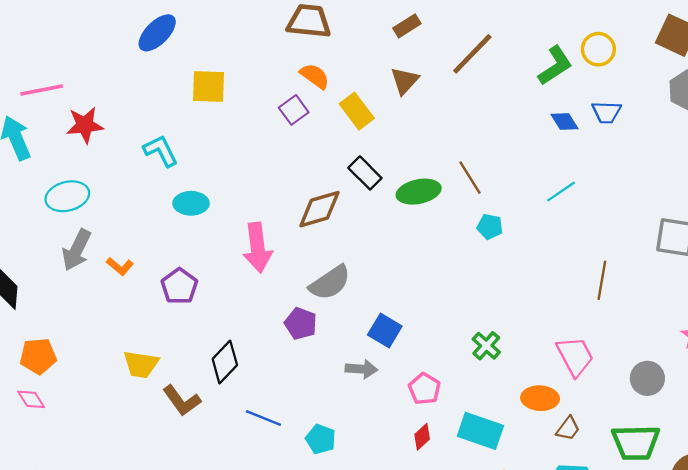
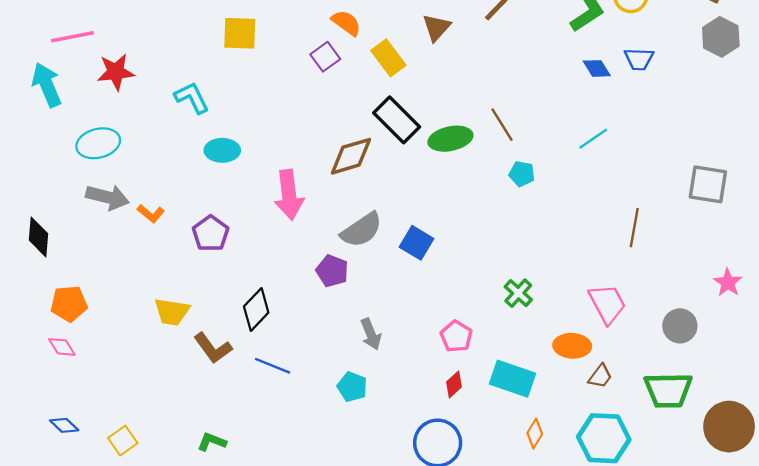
black rectangle: (365, 173) -> (397, 120), size x1.4
gray arrow: (77, 250) -> (108, 197), turned -102
blue square: (385, 330) -> (417, 243), moved
gray arrow: (361, 369) -> (371, 334), moved, turned 64
blue line: (263, 418) -> (273, 366), moved

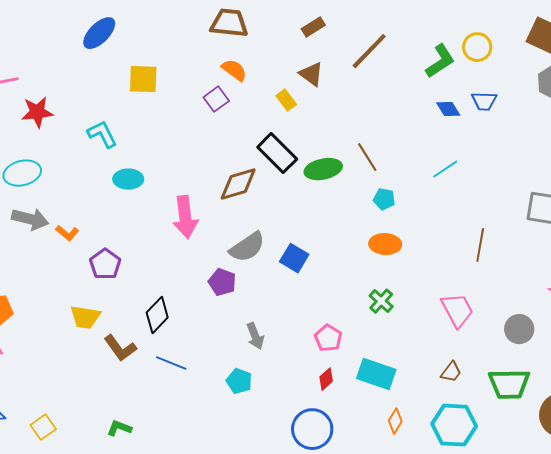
brown triangle: (436, 27) -> (311, 74), turned -36
yellow rectangle: (388, 58) -> (286, 100), moved, size x0.7
purple pentagon: (211, 233) -> (105, 264), moved
orange ellipse: (572, 346) -> (385, 244), moved

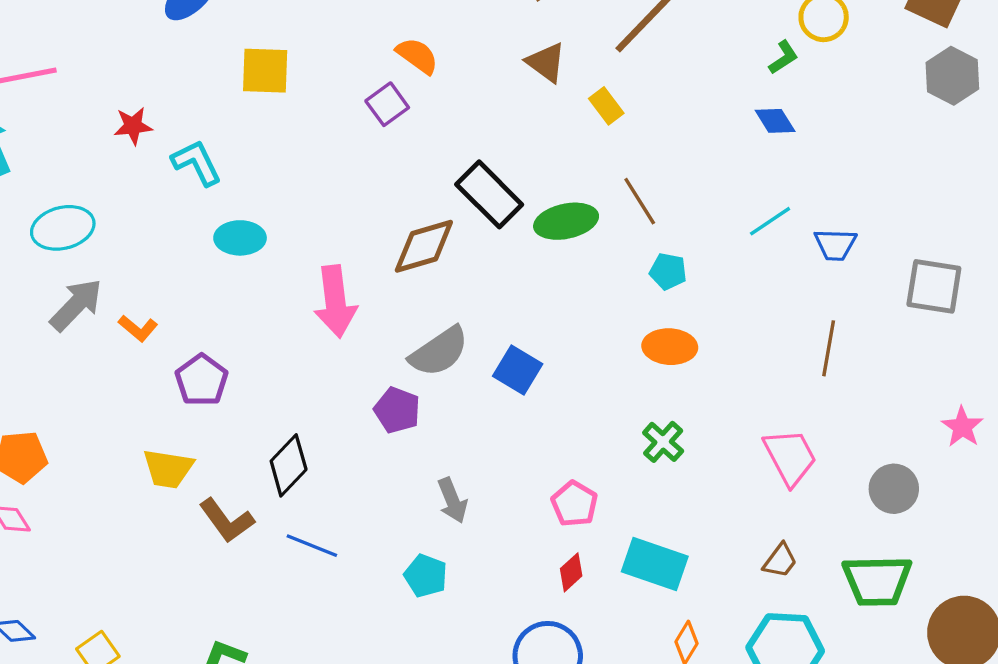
green L-shape: (440, 61) -> (783, 57), moved, size x0.6
yellow rectangle: (286, 100) -> (606, 106), moved
blue trapezoid: (484, 101) -> (835, 245), moved
red star: (37, 112) -> (133, 126), moved, size x0.7
gray arrow: (30, 219) -> (76, 305), turned -60

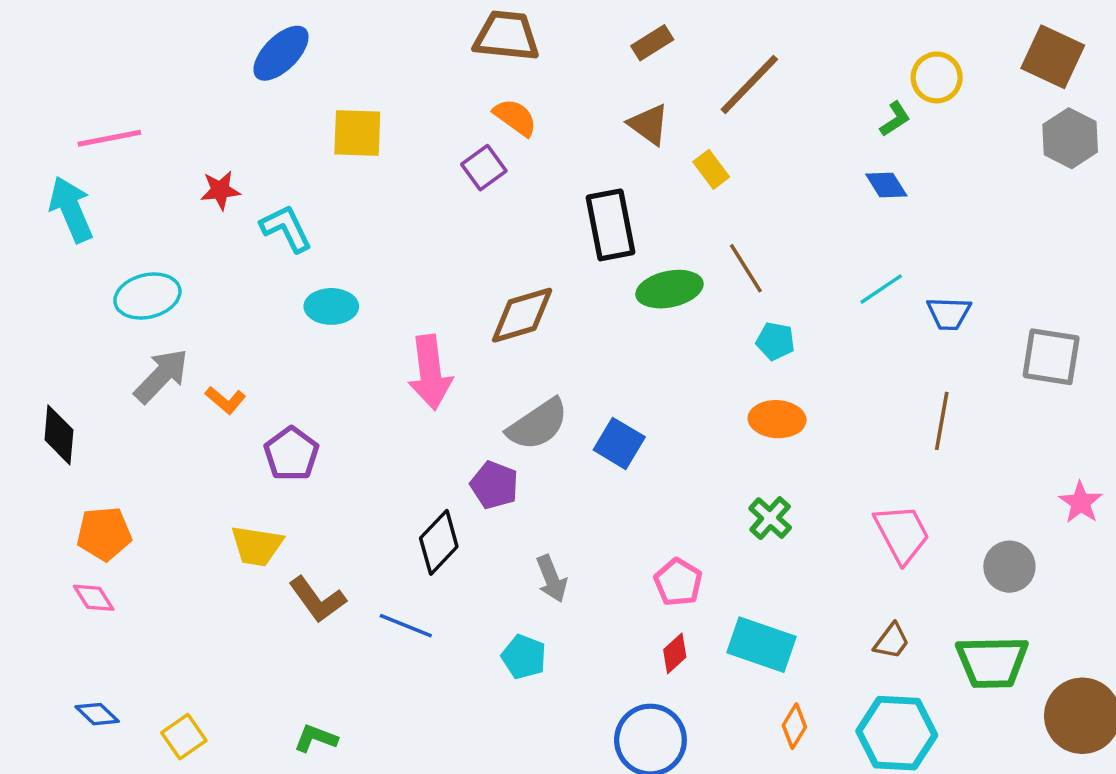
black rectangle: (489, 194) -> (611, 225), moved, turned 34
black diamond: (289, 465) -> (439, 542), moved

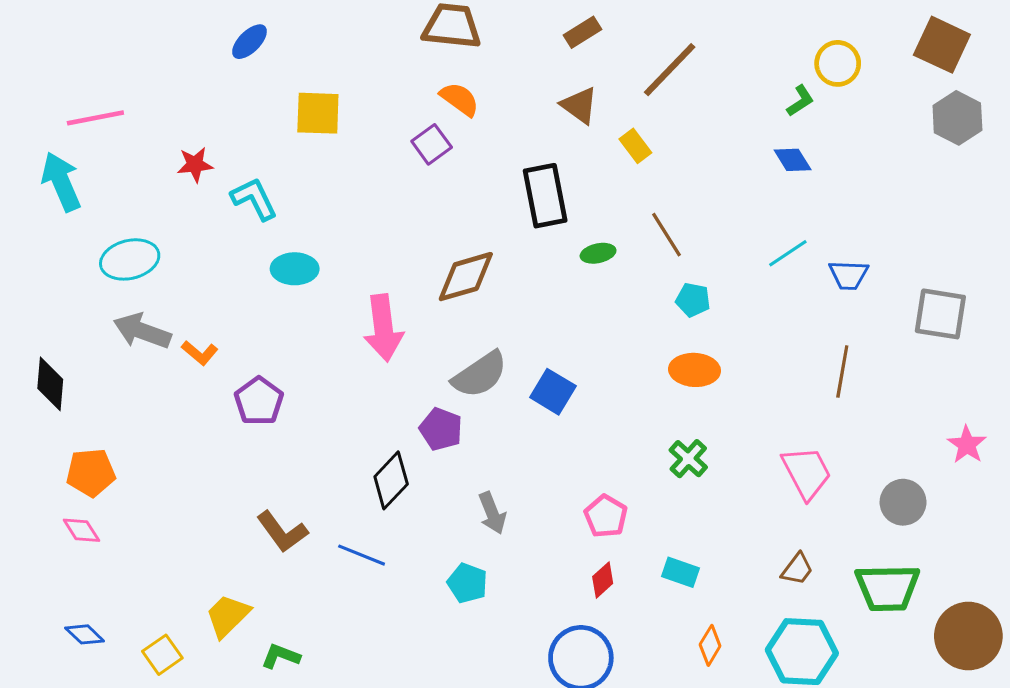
blue ellipse: (281, 53) -> (249, 42), size x0.7
green ellipse: (670, 289) -> (598, 253), size x0.6
gray arrow: (161, 376) -> (142, 331), turned -114
yellow trapezoid: (257, 546) -> (228, 616), moved, turned 126
cyan rectangle: (761, 645) -> (681, 572), size x0.6

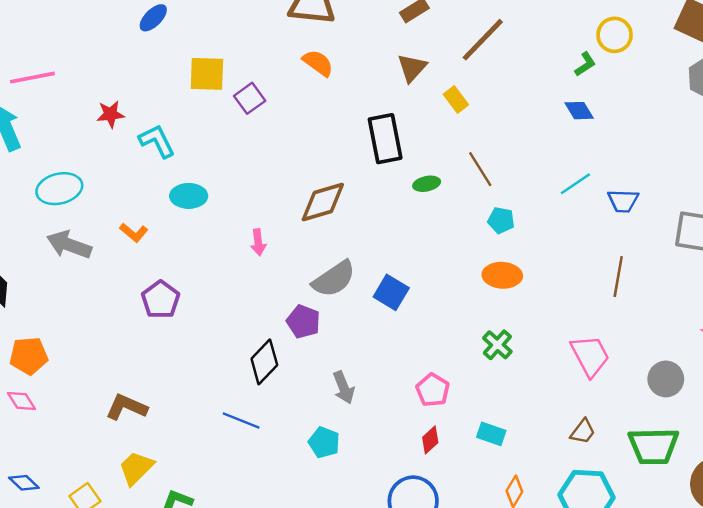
brown triangle: (579, 105) -> (412, 68), turned 36
purple square: (432, 144) -> (250, 98), moved
pink arrow: (383, 328) -> (258, 242), size x0.5
orange L-shape: (200, 353) -> (134, 233), moved
brown L-shape: (282, 532) -> (126, 407), moved, turned 150

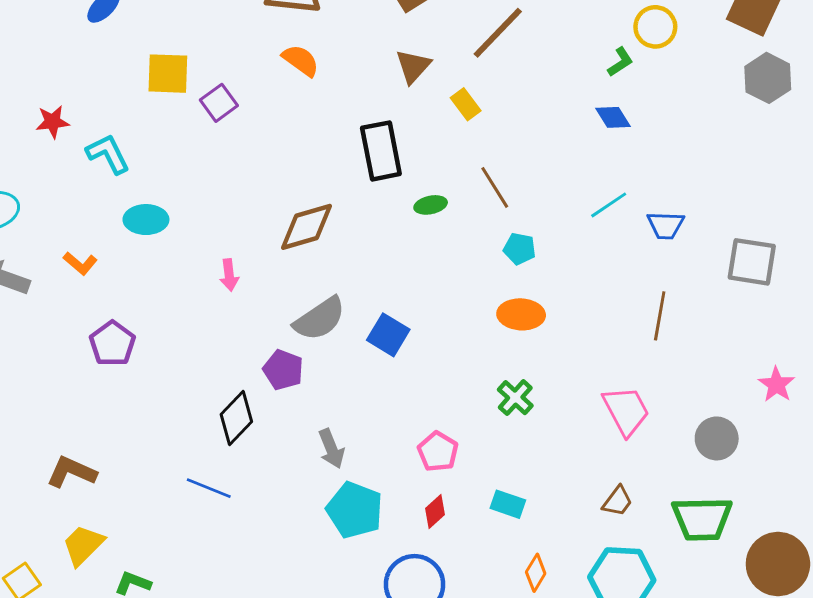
cyan pentagon: (324, 442) -> (355, 510), moved, size x1.5

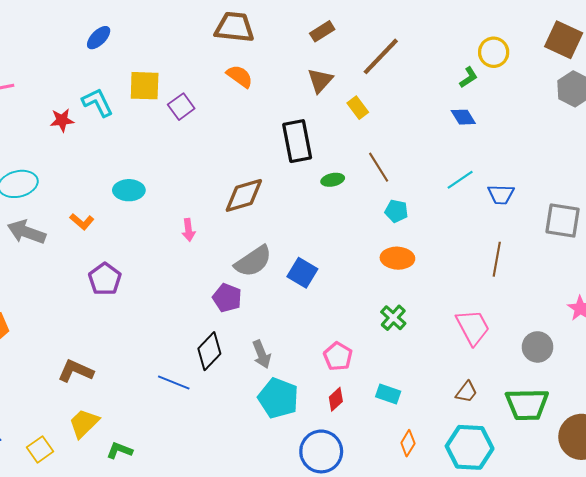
cyan L-shape: (108, 154) -> (98, 102), moved
black diamond: (236, 418) -> (209, 351), moved

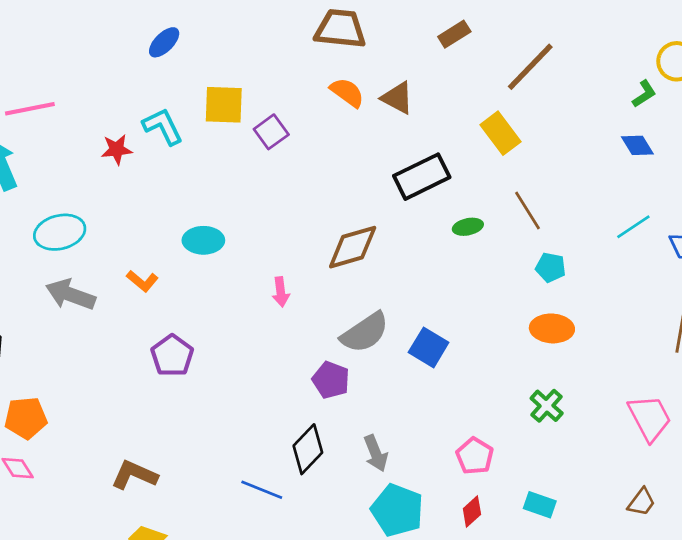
brown triangle: (320, 80) -> (397, 98), moved, turned -44
yellow rectangle: (358, 108) -> (500, 133), size x1.4
black rectangle: (297, 141) -> (422, 177), turned 75

